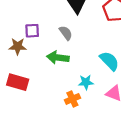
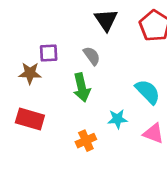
green arrow: (58, 58) -> (82, 87), turned -110
orange cross: (72, 99) -> (86, 141), moved

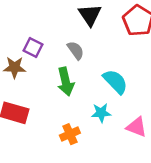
purple square: (49, 53) -> (33, 48), turned 30
cyan semicircle: (148, 92) -> (115, 82), moved

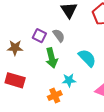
purple square: (33, 48) -> (39, 36), moved
cyan star: (101, 113) -> (69, 80), moved

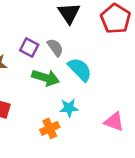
green arrow: (52, 58) -> (46, 78), turned -60
cyan semicircle: (87, 58) -> (80, 69), moved

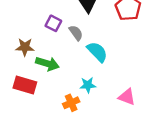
purple square: (29, 48) -> (53, 23), moved
green arrow: (46, 78) -> (47, 64), moved

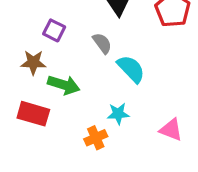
purple square: (53, 23) -> (54, 30), moved

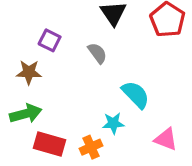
cyan semicircle: (131, 69) -> (136, 95), moved
green arrow: (64, 85) -> (26, 114), moved, turned -32
red rectangle: (33, 114) -> (50, 144), moved

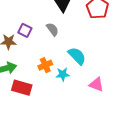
purple square: (50, 40) -> (25, 30), moved
orange cross: (91, 147) -> (45, 65), moved

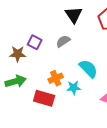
gray semicircle: (52, 29) -> (63, 41), turned -88
red rectangle: (22, 88) -> (44, 98), moved

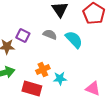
gray semicircle: (63, 41) -> (50, 35), turned 56
cyan semicircle: (88, 69) -> (74, 40), moved

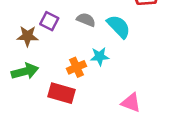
cyan star: (60, 79) -> (100, 56), moved
pink triangle: (93, 89) -> (131, 103), moved

